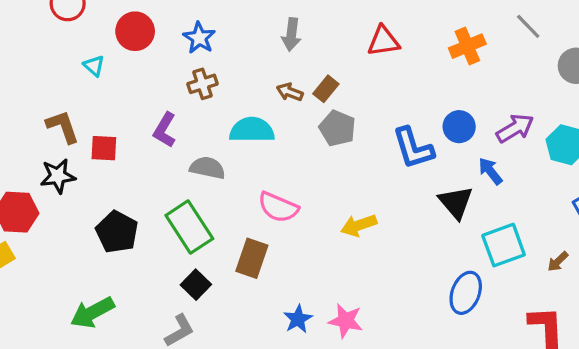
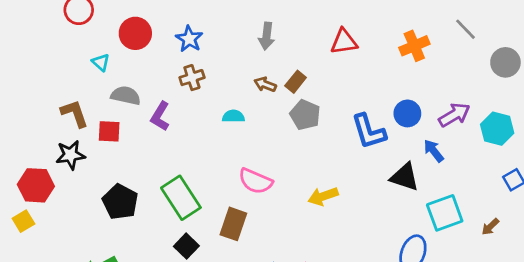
cyan semicircle: (252, 130) -> (233, 116), size x0.6
gray semicircle: (207, 168) -> (126, 96), moved
black triangle: (456, 202) -> (405, 177), turned -32

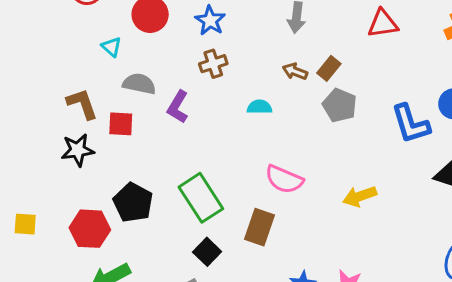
red hexagon: (36, 185) -> (90, 229), moved
yellow square: (23, 221) -> (25, 224), turned 35

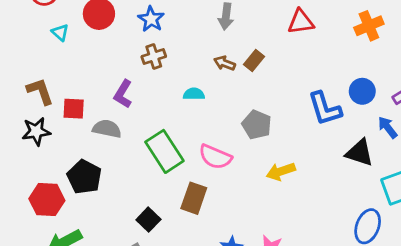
cyan triangle: (111, 47) -> (60, 32), moved
gray semicircle: (139, 84) -> (107, 129), moved
gray pentagon: (340, 105) -> (257, 125), moved
green rectangle: (201, 198) -> (164, 151), moved

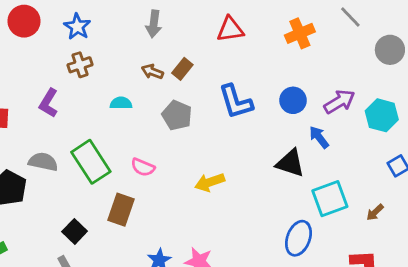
blue L-shape: (325, 109) -> (236, 102), moved
gray pentagon: (257, 125) -> (177, 115), moved
gray semicircle: (107, 129) -> (43, 162), moved
pink semicircle: (215, 157) -> (143, 167), size x0.7

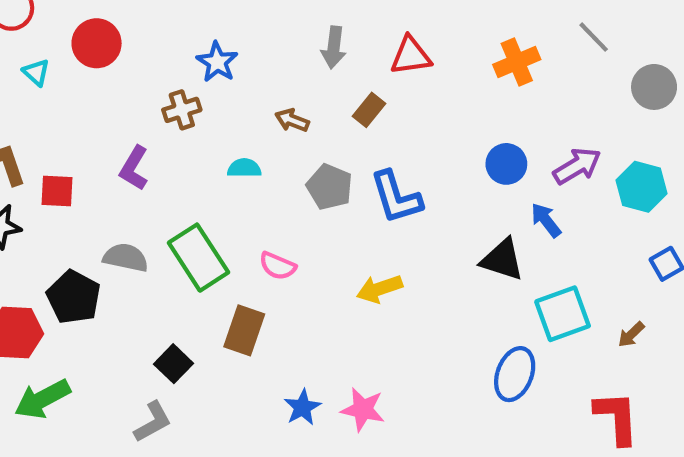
gray arrow: (154, 24) -> (334, 47), moved
blue star: (77, 27) -> (217, 62), moved
brown rectangle: (182, 69) -> (369, 110), moved
blue L-shape: (236, 102) -> (396, 197), moved

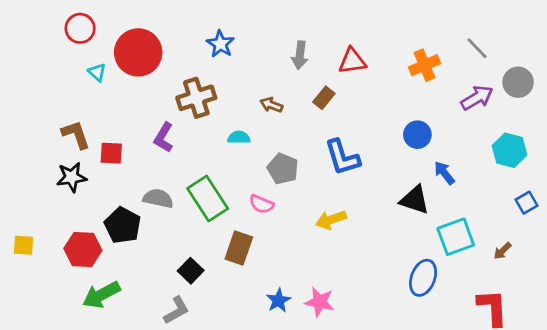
red circle: (97, 43) -> (138, 52), size x1.4
blue star: (217, 62) -> (220, 44), moved
brown cross: (182, 110) -> (196, 98), size x1.5
purple arrow: (577, 166) -> (477, 98), moved
gray pentagon: (330, 187) -> (283, 169), moved

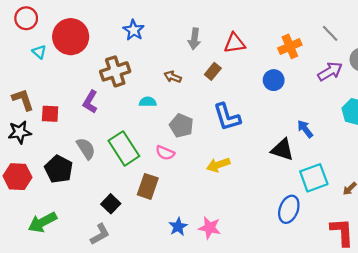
blue circle: (417, 135) -> (274, 80), moved
gray semicircle: (158, 198) -> (86, 148), turned 45
red hexagon: (83, 249) -> (17, 177), moved

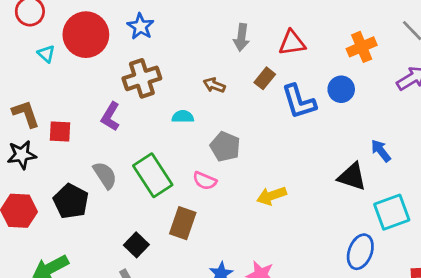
blue star: (134, 30) -> (140, 26), moved
blue L-shape: (227, 117) -> (299, 102), moved

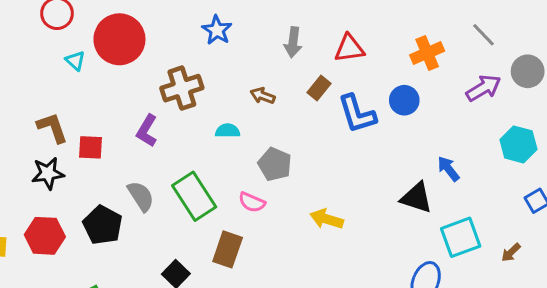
blue star: (140, 26) -> (217, 30), moved
yellow arrow: (272, 196) -> (327, 219), turned 36

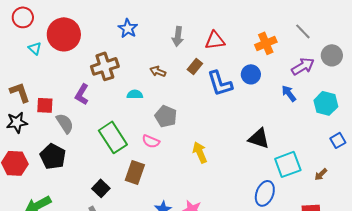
blue arrow: (448, 169) -> (289, 93), moved
gray semicircle: (141, 196) -> (65, 123), moved
yellow arrow: (327, 219) -> (200, 152), turned 50

